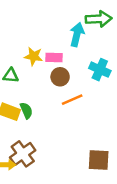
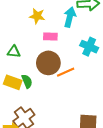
yellow star: (34, 56) -> (37, 16), moved
brown circle: (60, 77) -> (48, 63), moved, size x1.5

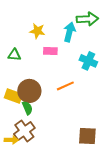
green triangle: (14, 52) -> (14, 55), moved
brown circle: (48, 63) -> (29, 91), moved
green semicircle: (27, 81) -> (27, 108), moved

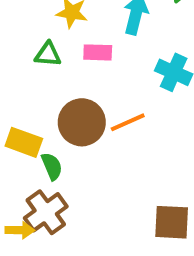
green triangle: (14, 55) -> (48, 54), moved
brown circle: (29, 91) -> (82, 122), moved

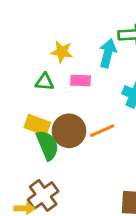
yellow rectangle: (24, 142) -> (37, 125), moved
green semicircle: (52, 166) -> (47, 145), moved, size x1.5

